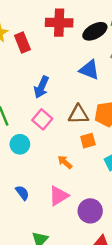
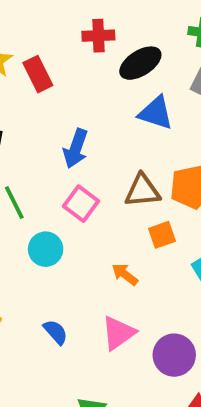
red cross: (59, 23) -> (98, 36), size x0.7
black ellipse: (95, 31) -> (140, 63), moved

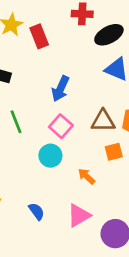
cyan circle: (46, 249) -> (50, 156), moved

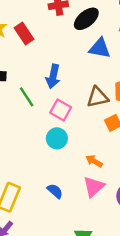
green line: (16, 122) -> (27, 97), moved
orange arrow: (87, 176) -> (94, 161), moved

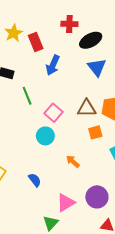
blue triangle: (100, 48) -> (97, 67), turned 30
blue arrow: (53, 76) -> (53, 65), moved
pink triangle: (94, 187) -> (66, 203), moved

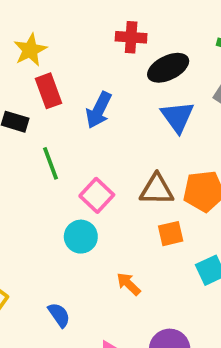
red rectangle: (36, 42) -> (49, 91), moved

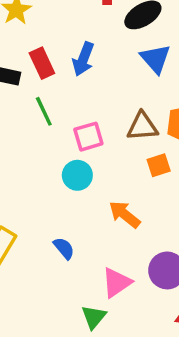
red rectangle: (49, 91) -> (42, 63), moved
pink square: (97, 195) -> (88, 137), turned 36
orange arrow: (129, 284) -> (125, 214), size x1.4

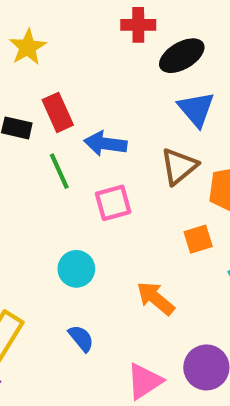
blue arrow: (83, 59) -> (105, 144), moved, turned 76
brown triangle: (142, 126) -> (179, 166), moved, turned -36
cyan circle: (77, 175) -> (76, 269), moved

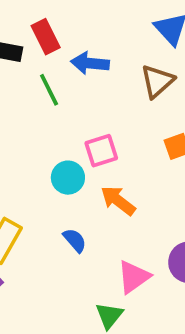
pink square: (113, 203) -> (101, 151), moved
orange arrow: (156, 298) -> (118, 201), moved

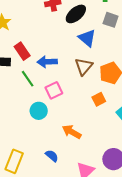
pink square: (101, 151) -> (54, 90), moved
cyan circle: (68, 178) -> (39, 111), moved

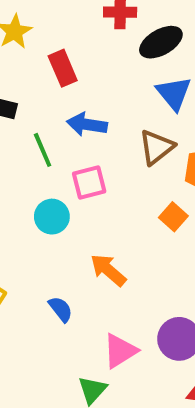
red rectangle: (22, 51) -> (63, 68), moved
orange square: (99, 99) -> (173, 217), turned -32

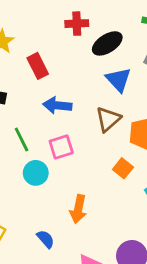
green line: (43, 150) -> (22, 139), moved
orange arrow: (108, 270) -> (78, 209), turned -116

